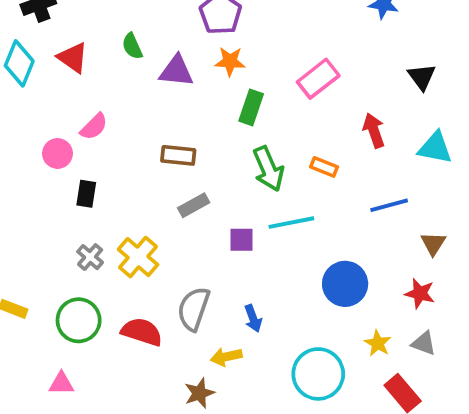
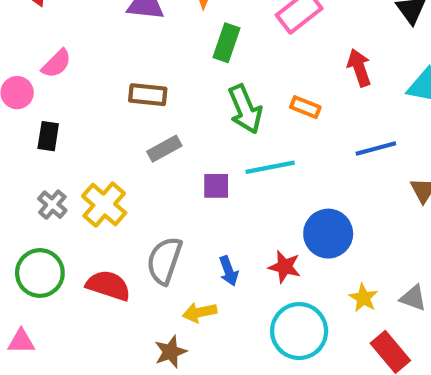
red star: (420, 293) -> (285, 267), moved

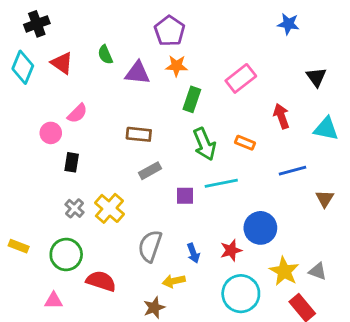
red star: (285, 267) -> (231, 250), turned -30
red semicircle: (108, 285) -> (101, 281), moved
yellow star: (363, 298) -> (284, 271), size x1.5

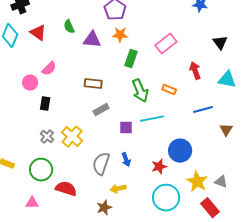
blue arrow: (193, 253) -> (126, 160), moved

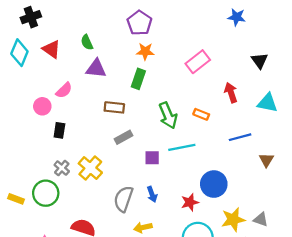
purple triangle: (92, 40) -> (96, 69), moved
green rectangle: (131, 59) -> (138, 79), moved
green circle: (41, 170) -> (46, 193), moved
yellow star: (197, 182) -> (233, 219), turned 30

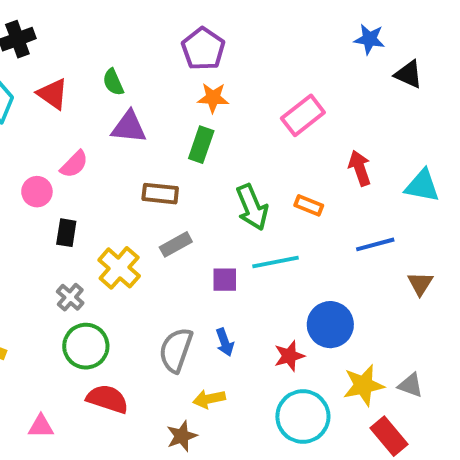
black triangle: (259, 61) -> (409, 74), moved, turned -30
yellow cross: (90, 168) -> (119, 268), moved
green circle: (46, 193) -> (86, 346), moved

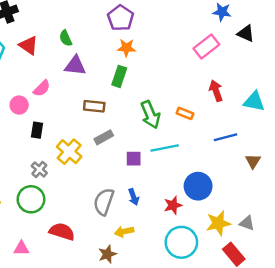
pink rectangle: (303, 115) -> (206, 47), moved
green circle: (86, 346) -> (31, 199), moved

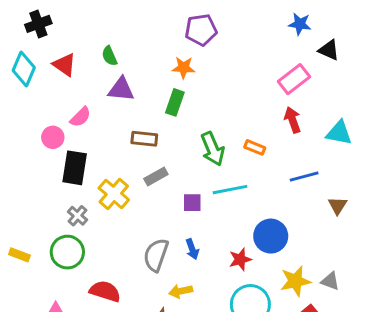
purple pentagon: (120, 18) -> (201, 30), moved, turned 30
pink rectangle: (206, 47) -> (294, 79), moved
black rectangle: (37, 130) -> (75, 168), size x1.6

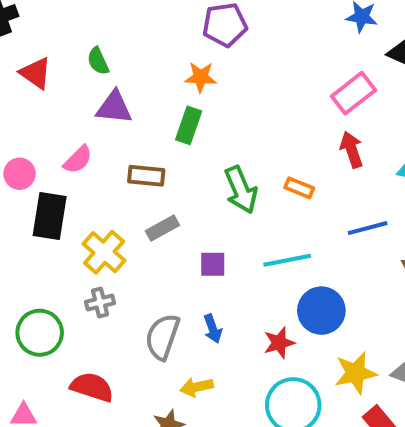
pink semicircle: (80, 117) -> (78, 160), moved
cyan line: (230, 190) -> (287, 260), moved
gray cross: (78, 216) -> (100, 303), moved, turned 36

